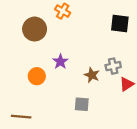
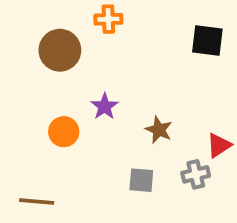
orange cross: (63, 11) -> (108, 19), turned -32
gray cross: (113, 66) -> (196, 174), moved

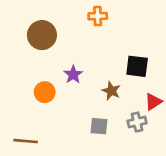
orange cross: (108, 19) -> (98, 16), moved
black square: (207, 41) -> (137, 66), moved

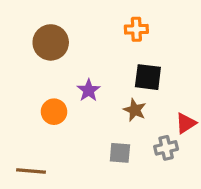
orange cross: (98, 16) -> (136, 29), moved
black square: (137, 66) -> (148, 77), moved

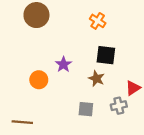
orange cross: (136, 29) -> (98, 21), turned 35
brown circle: (51, 42) -> (36, 15), moved

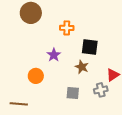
orange cross: (98, 21) -> (67, 28), moved, turned -32
orange circle: (39, 80) -> (36, 76), moved

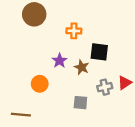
brown star: (82, 67) -> (82, 67), moved
gray cross: (101, 90) -> (105, 87), moved

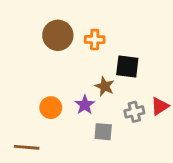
brown circle: (34, 14) -> (58, 35), moved
purple star: (60, 61) -> (85, 105), moved

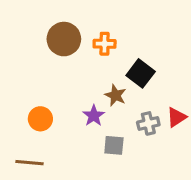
black square: (127, 66) -> (141, 73), turned 30
orange circle: (51, 108) -> (40, 119), moved

